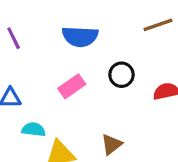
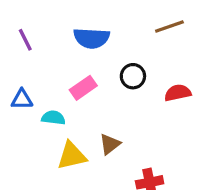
cyan semicircle: (34, 129) -> (53, 118), moved
brown triangle: (112, 144) -> (110, 144), moved

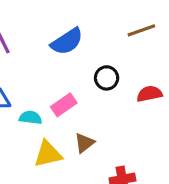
blue semicircle: (92, 38) -> (67, 41), turned -36
pink rectangle: (83, 88) -> (64, 105), moved

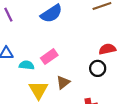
black circle: (107, 78) -> (98, 68), moved
yellow triangle: (48, 154) -> (38, 90), turned -48

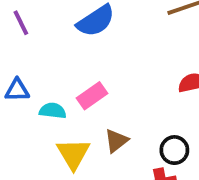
black circle: (98, 68) -> (174, 150), moved

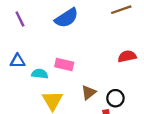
pink rectangle: (92, 96) -> (64, 64), turned 48
brown triangle: (116, 141) -> (89, 92), moved

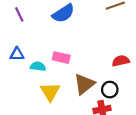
red semicircle: (127, 56) -> (121, 61), moved
brown triangle: (89, 92) -> (84, 84), size x1.5

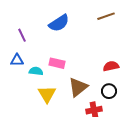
purple line: (19, 14) -> (22, 35), moved
black circle: (110, 90) -> (109, 91), moved

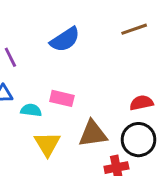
brown triangle: (78, 87) -> (93, 134), turned 30
black circle: (109, 91) -> (138, 140), size x1.5

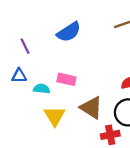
brown triangle: (93, 134) -> (91, 108), turned 40

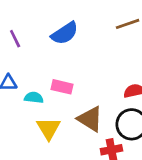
purple line: (25, 46) -> (15, 39), moved

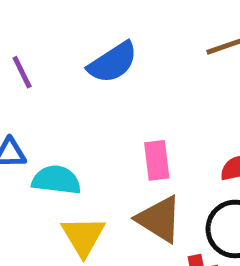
pink rectangle: (62, 87) -> (157, 160), moved, turned 70
cyan semicircle: (34, 98) -> (56, 180), size x1.4

